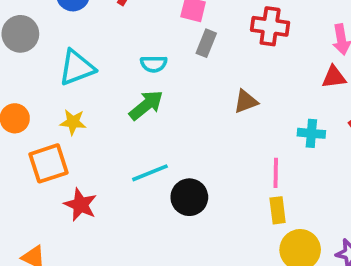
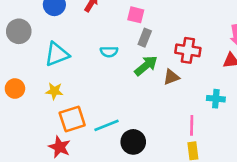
red cross: (270, 26) -> (188, 50), moved
green arrow: (146, 105) -> (146, 66), moved
orange square: (49, 163) -> (72, 119), moved

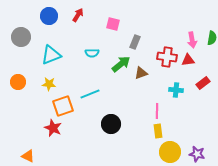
gray rectangle: (145, 38) -> (135, 42), moved
red cross: (188, 50) -> (167, 57), moved
cyan line: (106, 125) -> (90, 94), moved

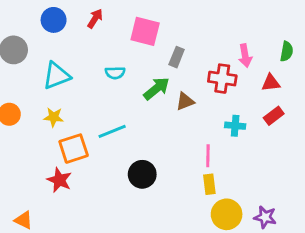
pink square: (113, 24) -> (145, 31), size x1.5
pink arrow: (192, 40) -> (245, 56), moved
red triangle: (188, 60) -> (271, 83), moved

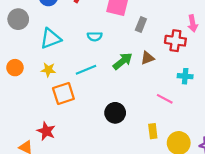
green arrow: (157, 89) -> (123, 61), moved
cyan line: (112, 131) -> (86, 70), moved
pink line: (208, 156) -> (165, 99), turned -63
red star: (59, 180) -> (46, 131), moved
yellow rectangle: (209, 184) -> (153, 131), moved

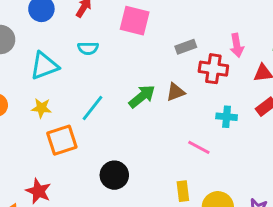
gray rectangle: (141, 25) -> (186, 47), moved, turned 48
cyan semicircle: (95, 36) -> (88, 48), moved
cyan line: (86, 70) -> (92, 108), turned -30
black circle: (115, 113) -> (114, 175), moved

